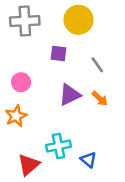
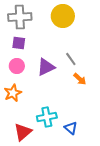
purple square: (59, 54) -> (19, 43), moved
gray line: (97, 65) -> (71, 59), moved
purple triangle: (70, 95) -> (46, 67), moved

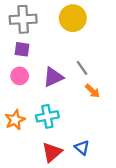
orange star: (13, 93) -> (15, 120), moved
cyan cross: (47, 117) -> (47, 116), moved
red triangle: (23, 132) -> (52, 152), moved

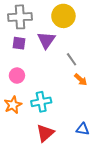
pink circle: (20, 76) -> (17, 76), moved
purple triangle: (53, 77) -> (46, 40), moved, turned -30
blue triangle: (82, 148) -> (83, 129), moved, turned -32

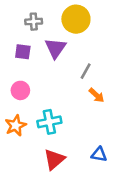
gray cross: (20, 17) -> (34, 22), moved, size x0.6
gray line: (72, 59) -> (86, 71), turned 64

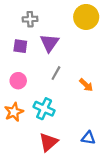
yellow circle: (76, 19) -> (86, 17), moved
gray line: (86, 71) -> (56, 73), moved
cyan cross: (49, 122) -> (44, 109), turned 36

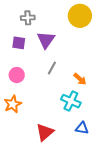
cyan cross: (44, 109) -> (71, 101), moved

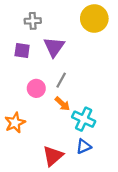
pink circle: (17, 75) -> (36, 88), moved
orange arrow: (80, 79) -> (62, 104), moved
blue triangle: (82, 128) -> (84, 146), moved, turned -32

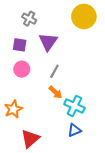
gray cross: (33, 21) -> (29, 19), turned 32
pink circle: (36, 88) -> (22, 69), moved
red triangle: (53, 156) -> (30, 139), moved

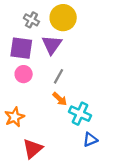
yellow circle: (84, 16) -> (63, 18), moved
purple square: (20, 45) -> (21, 48), size x1.5
blue triangle: (74, 130) -> (90, 140), moved

